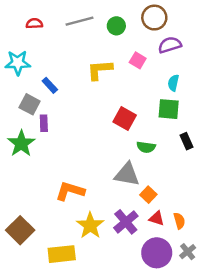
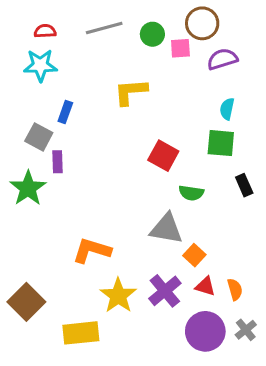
pink square: (138, 60) -> (180, 48), moved, turned -35
cyan star: (18, 63) -> (40, 65), moved
blue rectangle: (50, 85) -> (65, 112), turned 63

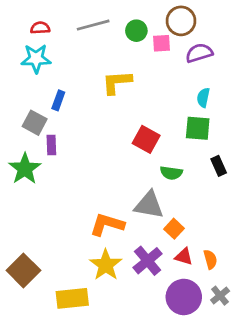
orange L-shape: (92, 250) -> (107, 224), moved

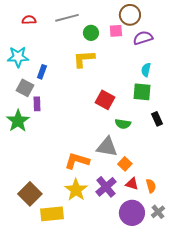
green circle: (136, 31) -> (91, 33), moved
cyan star: (36, 59) -> (18, 57), moved
brown square: (23, 270) -> (30, 194), moved

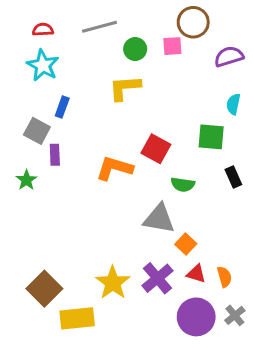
purple semicircle: (143, 38) -> (229, 56), moved
cyan star: (18, 57) -> (43, 65), moved, turned 30
cyan semicircle: (146, 70) -> (233, 104), moved
green star: (18, 121) -> (26, 180), size x0.6
orange L-shape: (77, 161) -> (114, 168), moved

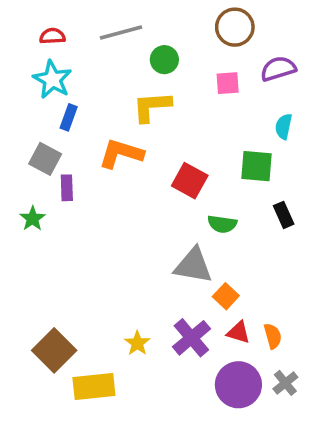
pink square: (172, 46) -> (228, 83), moved
blue rectangle: (62, 107) -> (69, 117), moved
orange L-shape: (114, 168) -> (121, 154), moved
yellow star: (113, 283) -> (137, 343), size x0.6

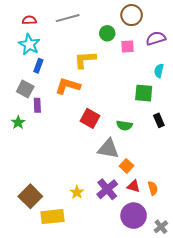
green circle: (164, 60) -> (107, 33), moved
red square: (190, 181) -> (90, 118), moved
gray cross: (285, 383) -> (161, 227), moved

